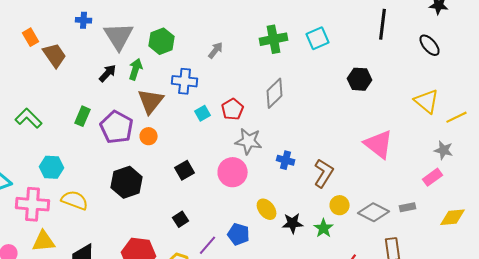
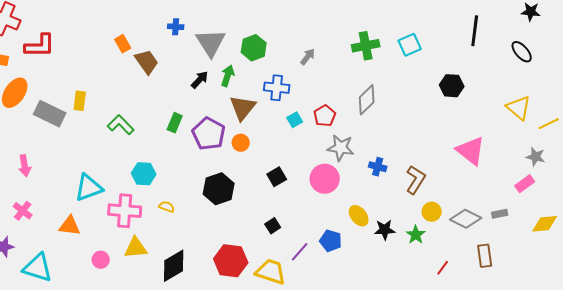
yellow semicircle: (75, 200) -> (167, 207), size x0.6

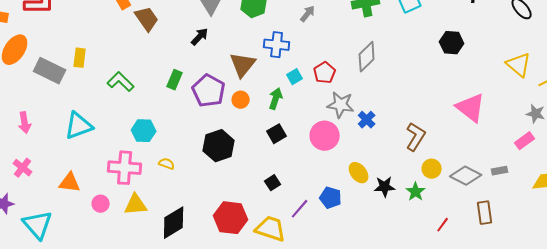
green arrow: (228, 76) -> (276, 99), moved
blue cross: (378, 167) -> (367, 120), moved, turned 30
cyan triangle: (89, 188) -> (79, 126), moved
pink circle: (101, 260) -> (101, 204), moved
cyan triangle: (38, 268) -> (38, 225), turned 32

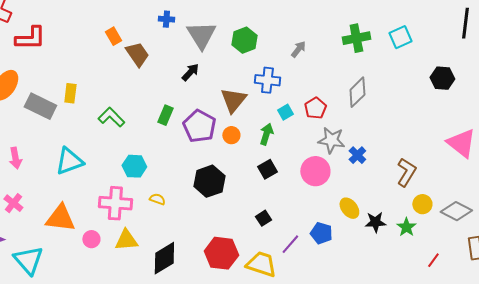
orange triangle: (70, 183) -> (60, 218), size x1.4

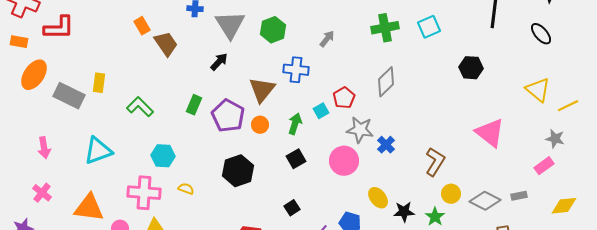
cyan square: (285, 112) -> (321, 111), moved

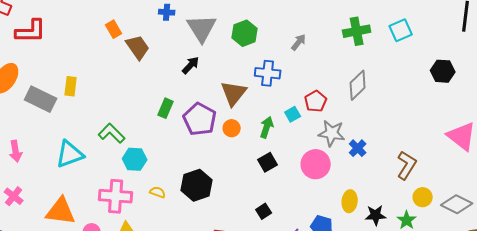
green L-shape: (140, 107) -> (112, 133), moved
black hexagon: (238, 171) -> (197, 185), moved
yellow ellipse: (378, 198) -> (350, 201), turned 45

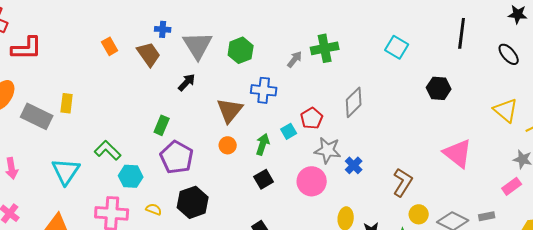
cyan square: (401, 30) -> (397, 47), turned -35
green cross: (357, 31) -> (325, 48), moved
brown trapezoid: (138, 47) -> (149, 54), moved
purple pentagon: (200, 119) -> (177, 157), moved
cyan triangle: (70, 154) -> (66, 171), turned -36

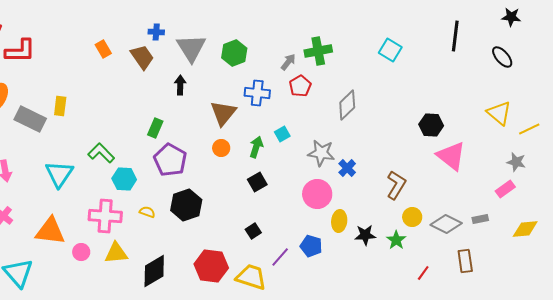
black arrow: (187, 82) -> (180, 85), turned -42
black hexagon: (439, 88) -> (431, 125), moved
red pentagon: (312, 118) -> (300, 86), moved
pink circle: (312, 181) -> (317, 194), moved

